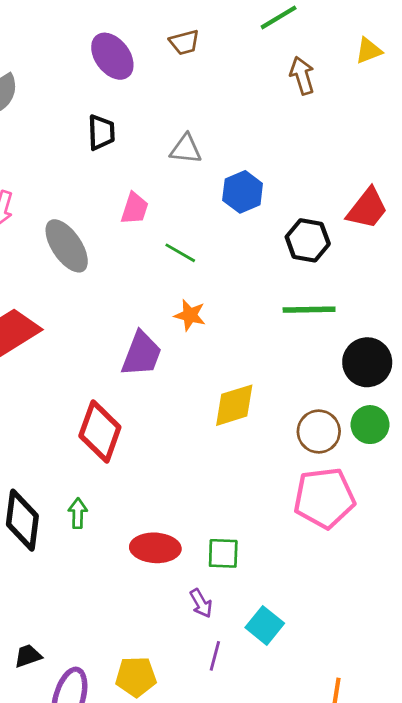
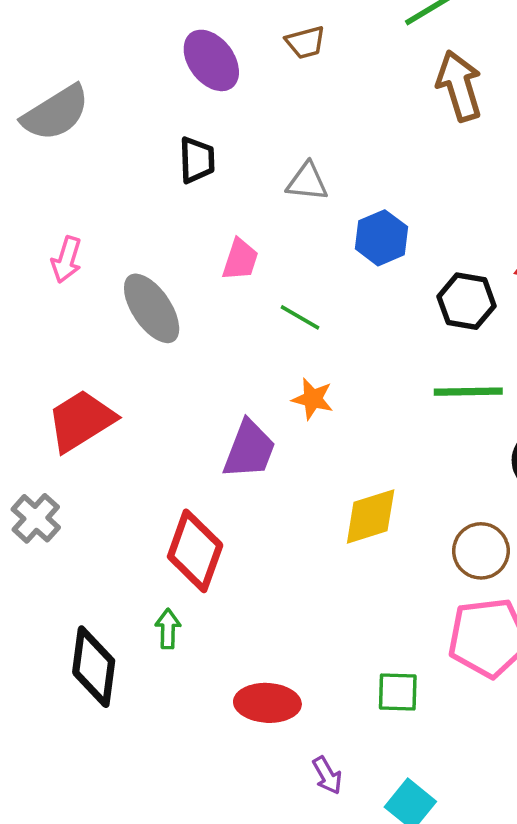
brown arrow: (302, 76) -> (459, 86), size x1.4
green arrow: (78, 513) -> (168, 629), moved
green square: (223, 553) -> (398, 692), moved

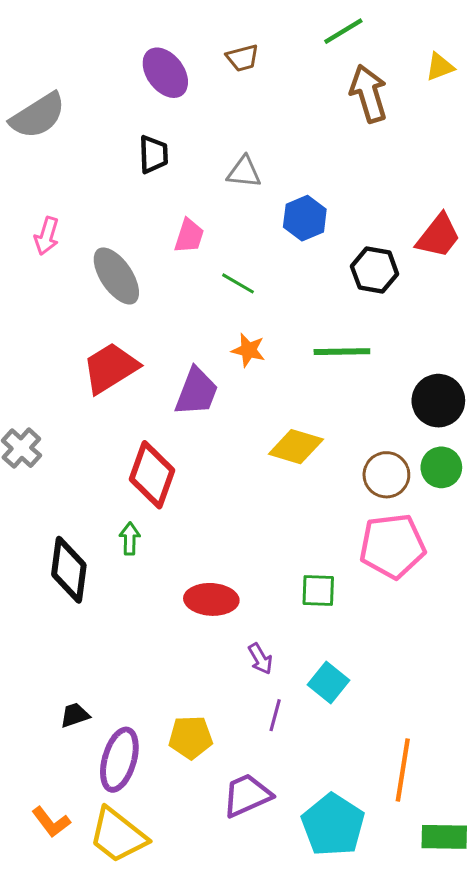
green line: (468, 392) -> (342, 352), moved
red trapezoid: (81, 421) -> (110, 368), moved
yellow diamond: (371, 516) -> (296, 447), turned 34

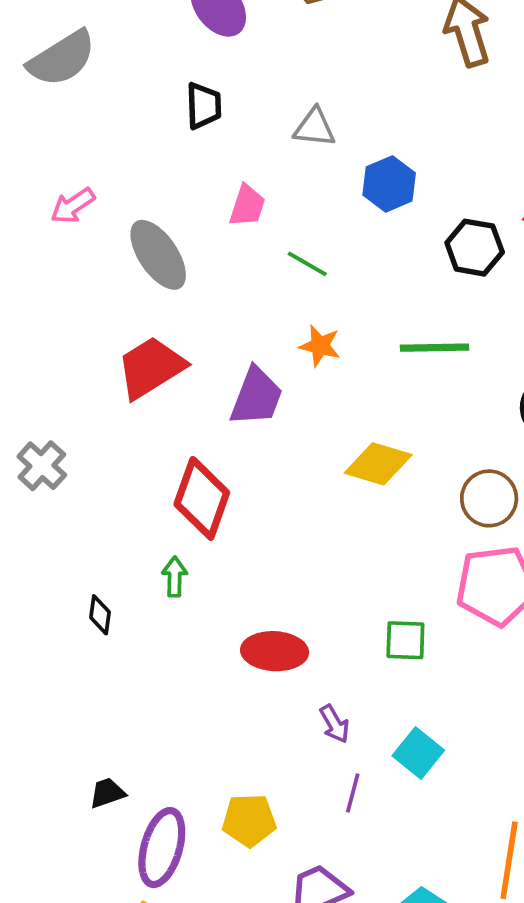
pink arrow: (47, 236) -> (73, 206), turned 39
black diamond: (69, 570) -> (100, 615), size x0.5

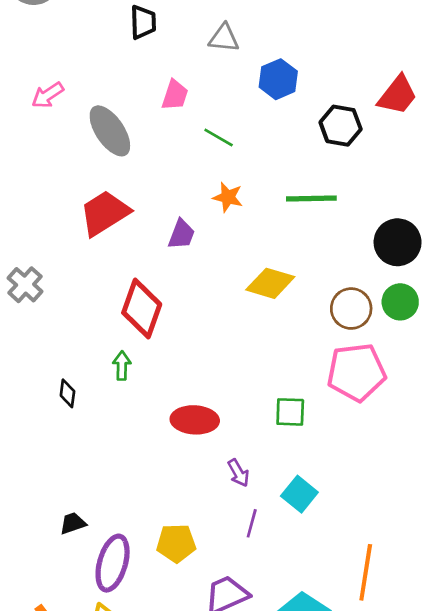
purple trapezoid: (256, 397) -> (181, 234), size x0.7

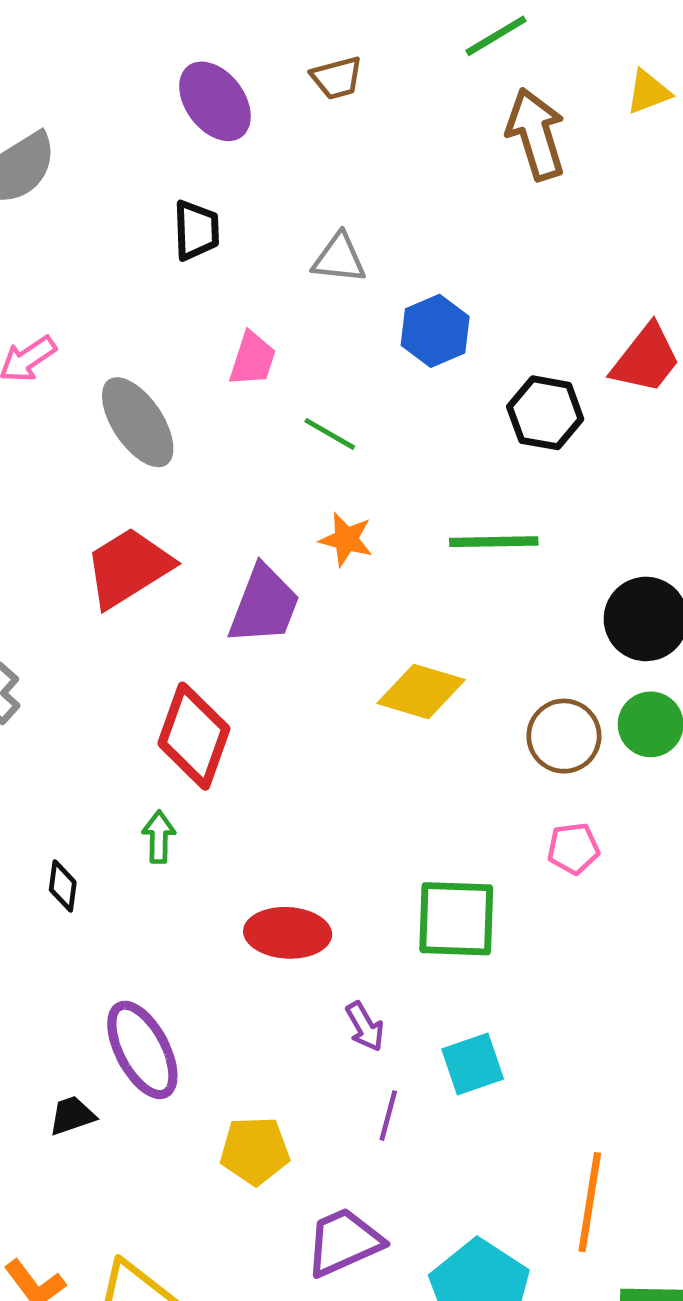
purple trapezoid: (181, 234) -> (264, 605), size x1.5
pink pentagon: (356, 372) -> (573, 849), size x0.5
green square: (290, 412) -> (456, 919), size x1.5
cyan square: (299, 494) -> (473, 1064), turned 32
purple ellipse: (113, 563) -> (142, 1050), moved, turned -44

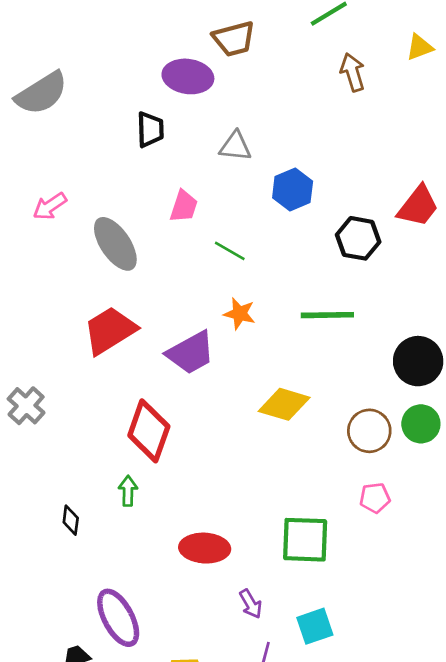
brown trapezoid: (337, 78) -> (234, 39), size x1.4
purple ellipse: (215, 101) -> (188, 76), moved, turned -45
brown arrow: (536, 134) -> (353, 72), size x0.7
purple trapezoid: (264, 605) -> (191, 353), turned 40

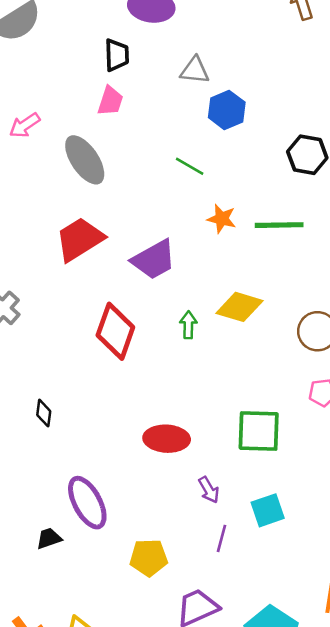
blue hexagon: (293, 189) -> (227, 110), moved
pink trapezoid: (184, 206) -> (110, 101), moved
orange star: (240, 314) -> (222, 219), moved
green arrow: (128, 491) -> (188, 325), moved

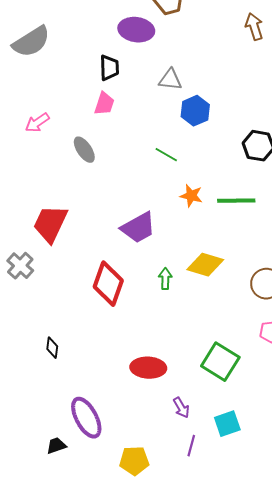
gray ellipse: (85, 160) -> (84, 150), size x0.7
red trapezoid: (80, 239) -> (50, 224), moved, turned -33
green square: (259, 431) -> (220, 362), turned 30

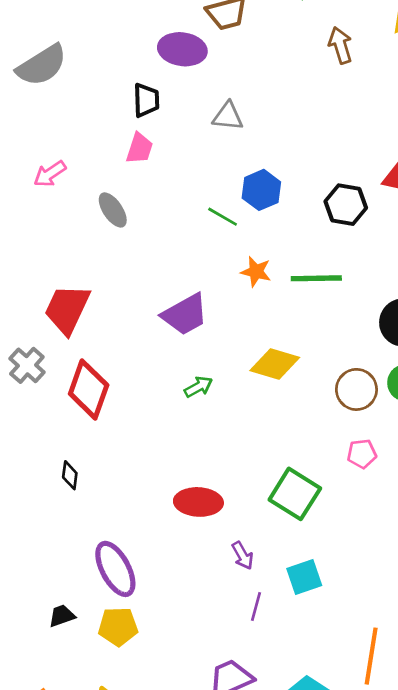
blue hexagon: (195, 111) -> (261, 190), moved
green arrow: (165, 279) -> (198, 387), moved, turned 60
red diamond: (108, 284) -> (89, 389), moved
black trapezoid: (56, 446) -> (62, 616), moved
yellow pentagon: (134, 461) -> (118, 627), moved

